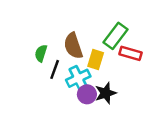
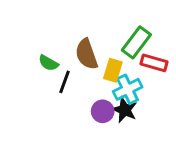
green semicircle: (41, 53) -> (48, 63), turned -77
cyan cross: (78, 78) -> (128, 89), moved
black star: (106, 93) -> (125, 110), turned -30

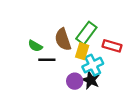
green rectangle: (136, 42) -> (86, 33), moved
black line: (65, 82) -> (47, 60), turned 70

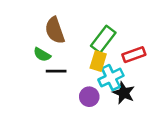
brown semicircle: (63, 39) -> (55, 30), moved
red rectangle: (112, 46) -> (134, 55), turned -36
black star: (91, 80) -> (124, 93), moved

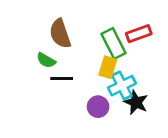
green rectangle: (103, 39) -> (113, 43), turned -64
red rectangle: (134, 55) -> (139, 34), moved

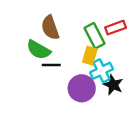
green semicircle: (46, 60) -> (38, 50), size x1.5
purple circle: (98, 107) -> (82, 88), size x1.5

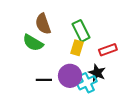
red rectangle: (116, 28) -> (108, 50), moved
black line: (51, 65) -> (44, 80), moved
cyan cross: (102, 71) -> (87, 83), moved

